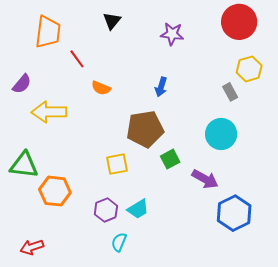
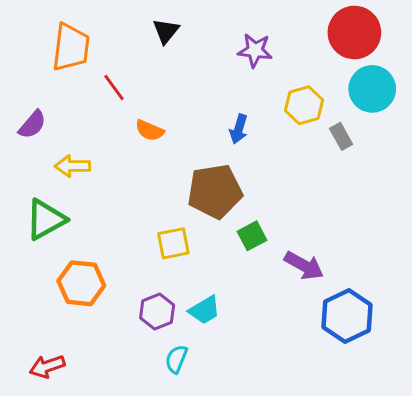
yellow hexagon: (249, 69) -> (304, 105), moved
yellow arrow: (49, 112) -> (72, 166), size x0.7
cyan circle: (221, 134) -> (372, 89), moved
green triangle: (24, 165) -> (46, 220), moved, turned -36

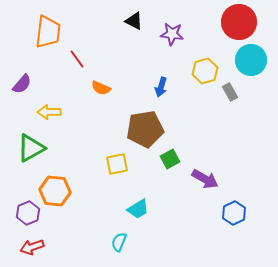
black triangle: (166, 31) -> (134, 21), moved, turned -42
purple hexagon: (157, 312) -> (28, 213), moved
blue hexagon: (347, 316) -> (234, 213), size x0.7

